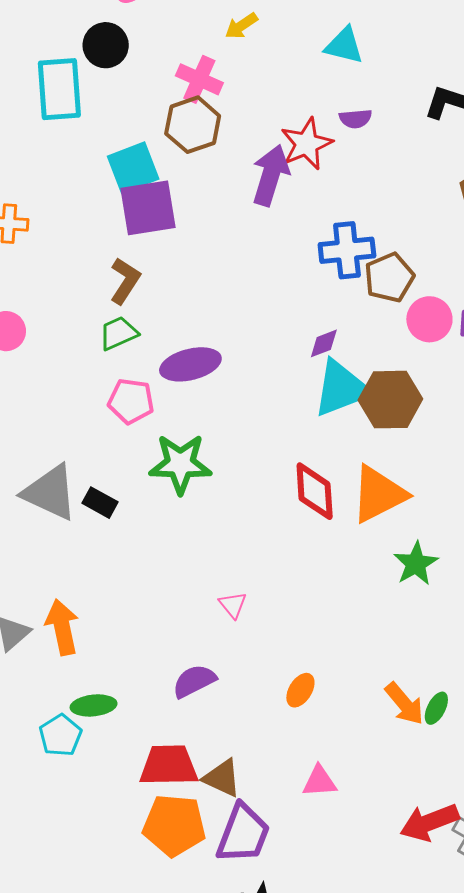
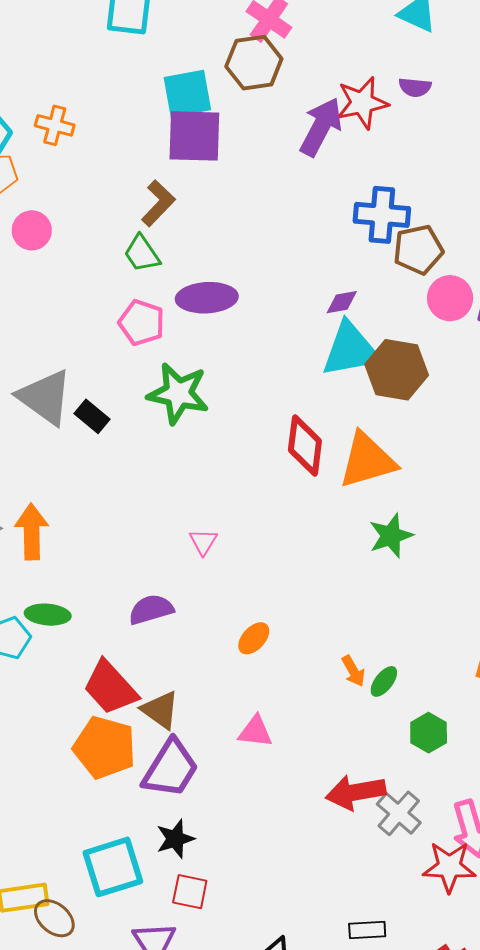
green trapezoid: (118, 333) -> (142, 254), turned -111
orange arrow: (404, 704) -> (353, 671), size x0.7
red trapezoid: (169, 765) -> (110, 688), turned -142

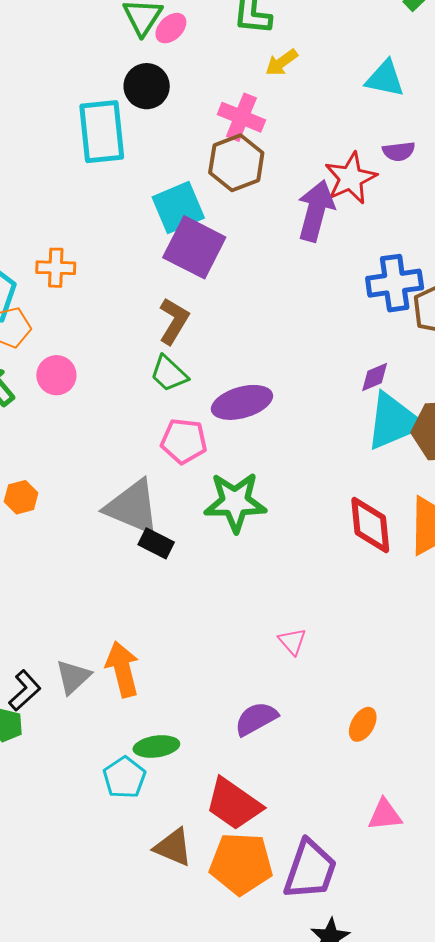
purple square: (194, 136) -> (194, 247), turned 38
gray triangle: (45, 397) -> (132, 507), moved
brown triangle: (160, 710) -> (173, 847), moved

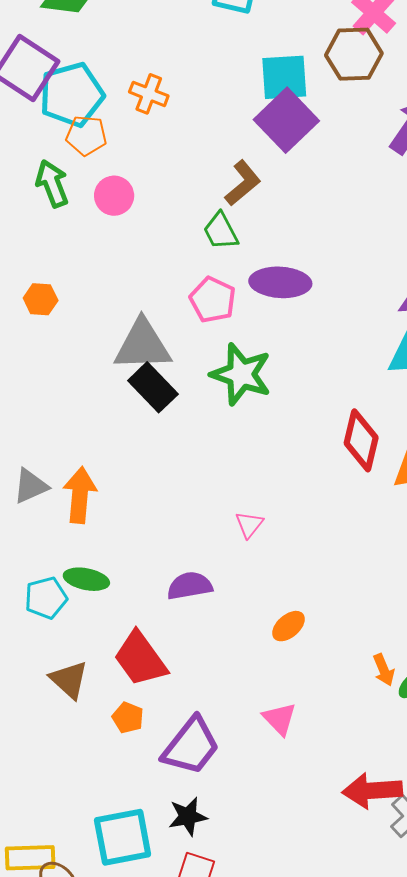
gray triangle: (132, 507) -> (143, 345), turned -44
black rectangle: (156, 543) -> (153, 387), size x1.4
pink triangle: (385, 815) -> (280, 719), turned 33
orange pentagon: (241, 864) -> (128, 718), size x0.5

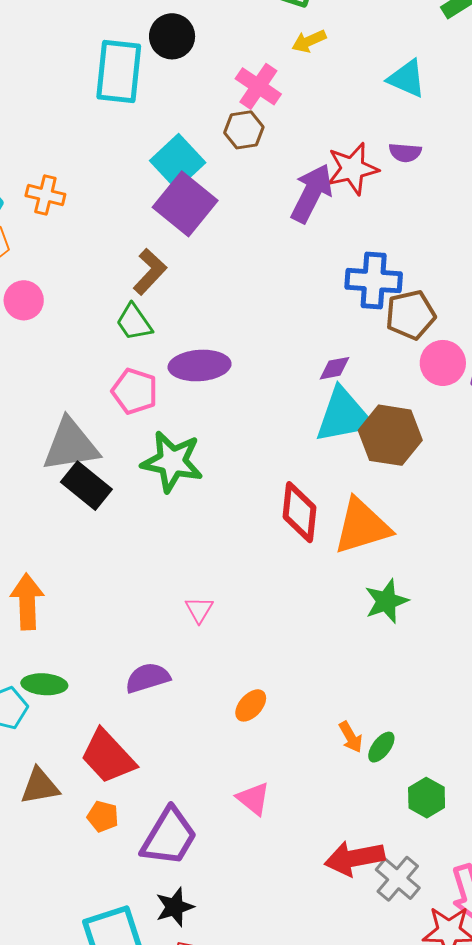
brown hexagon: (354, 54) -> (244, 130), size x0.7
cyan square: (284, 77) -> (178, 162), turned -32
brown triangle: (69, 680) -> (40, 786), turned -45

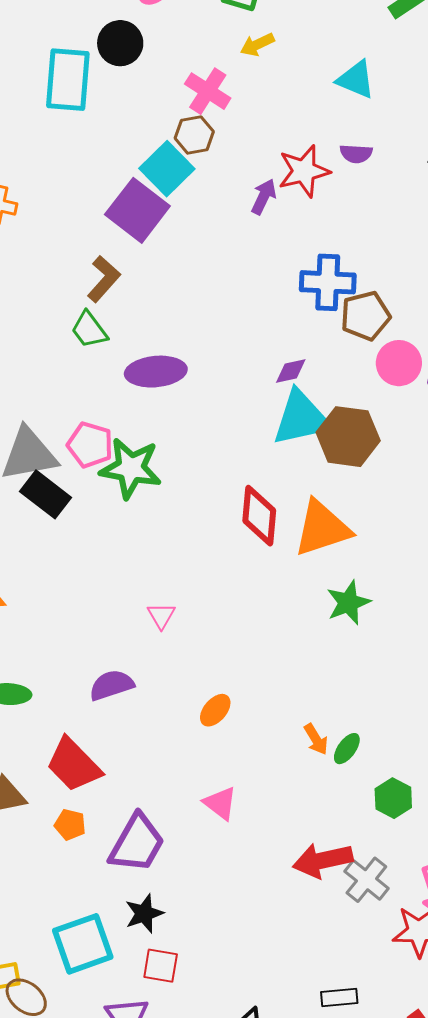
cyan square: (178, 162) -> (167, 169), moved
purple arrow: (312, 193) -> (264, 197), size x0.6
pink pentagon: (135, 391) -> (90, 445), moved

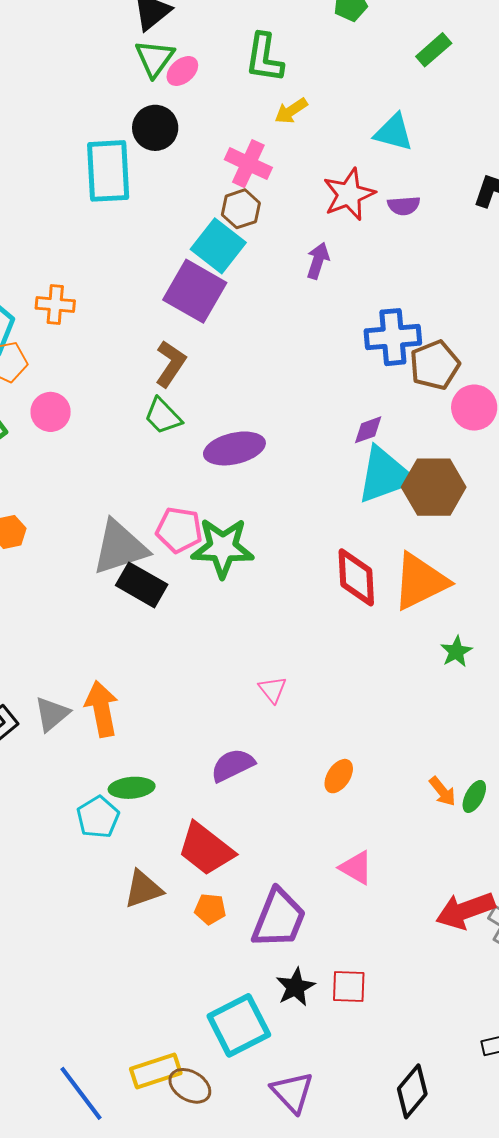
red star: (304, 171) -> (349, 194), moved
green star: (348, 603) -> (456, 652), size x0.7
red square: (161, 966) -> (349, 986), moved

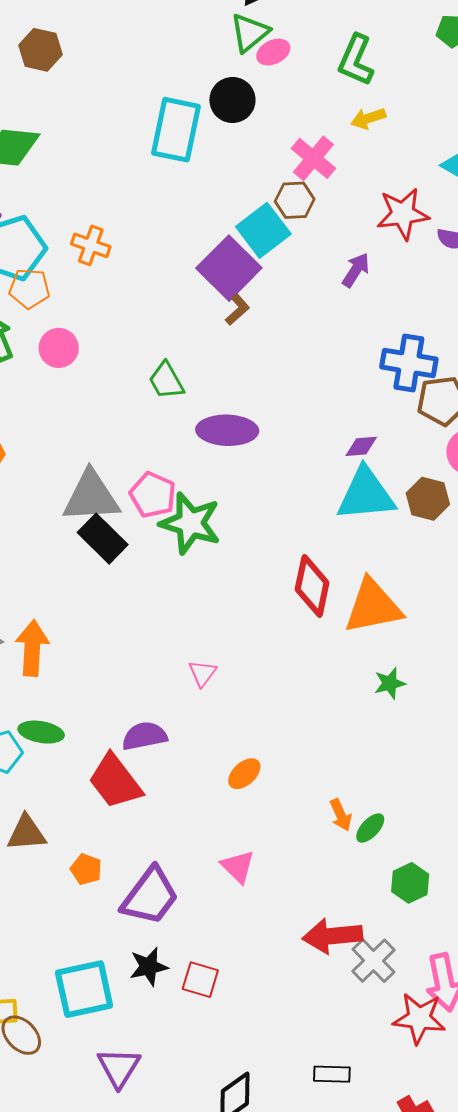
brown L-shape: (170, 364) -> (237, 310), moved, size x0.7
brown hexagon: (434, 487) -> (428, 499), moved, size x0.7
red trapezoid: (206, 849) -> (115, 781), moved

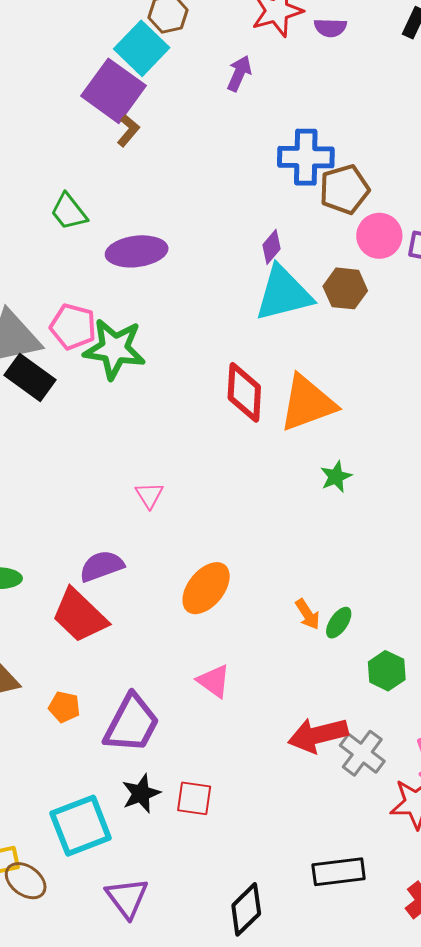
purple diamond: (361, 446) -> (272, 247), turned -36
orange ellipse: (244, 774) -> (206, 588), size x1.6
black rectangle: (332, 1074) -> (339, 872), size x1.4

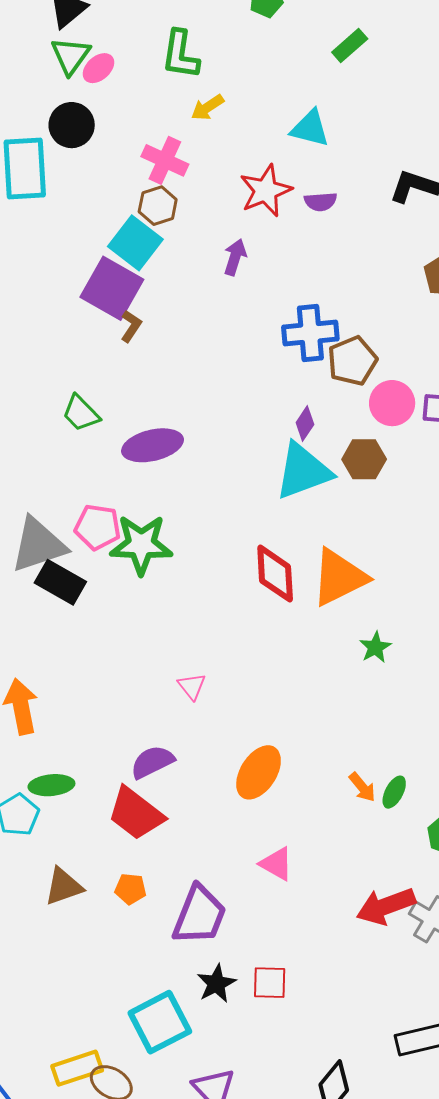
purple diamond: (272, 247) -> (305, 423), moved
orange pentagon: (64, 707) -> (130, 889), moved

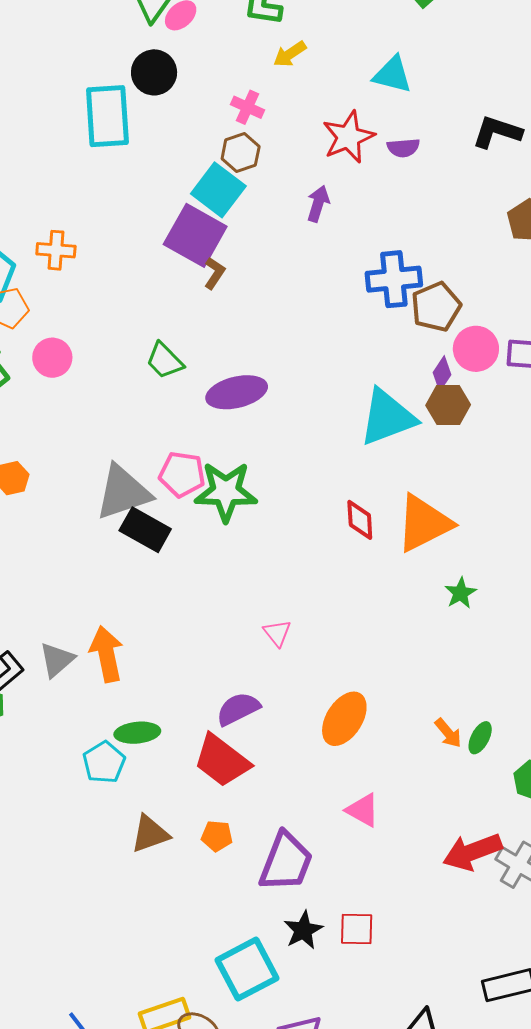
pink cross: (165, 160) -> (248, 107), size x0.7
purple diamond: (305, 423) -> (442, 374), moved
red diamond: (275, 574) -> (360, 520), size x0.7

